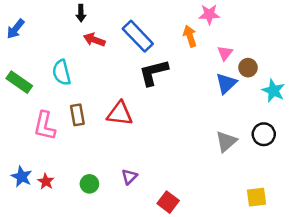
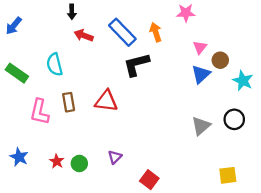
orange arrow: (190, 36) -> (156, 32), moved
red star: (46, 181) -> (57, 161), moved

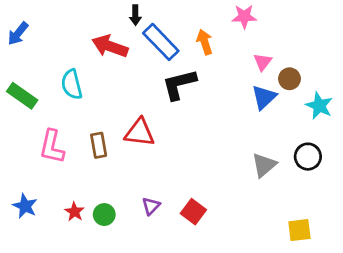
black arrow: (72, 12) -> (135, 15), moved
red arrow: (84, 35) -> (110, 46), size x1.4
brown rectangle: (69, 102) -> (99, 145), moved
red square: (149, 180) -> (193, 212), moved

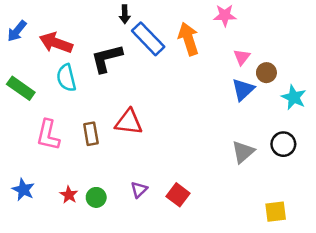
orange arrow: (205, 42) -> (188, 39), size x1.4
red arrow: (110, 46) -> (56, 43), moved
black L-shape: (179, 84) -> (107, 58), moved

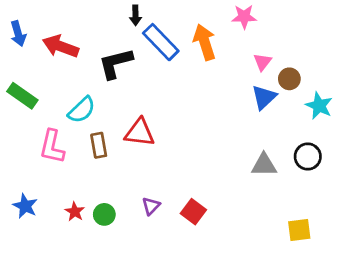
blue arrow: (17, 31) -> (18, 34), turned -55
cyan semicircle: (66, 78) -> (82, 110), moved, turned -120
gray triangle: (243, 152) -> (264, 165), turned 40

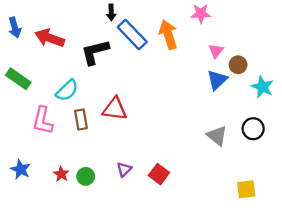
gray triangle: (264, 165) -> (217, 136), turned 40

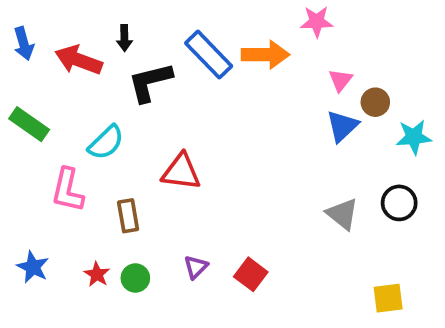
black arrow: (111, 12) -> (124, 38), moved
orange arrow: (168, 35) -> (265, 55), turned 108
cyan star: (262, 87) -> (414, 137), turned -30
brown rectangle: (81, 119) -> (128, 216), moved

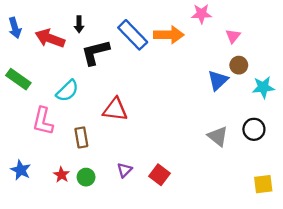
pink triangle: (341, 80) -> (233, 36), moved
yellow square: (388, 298) -> (263, 184), moved

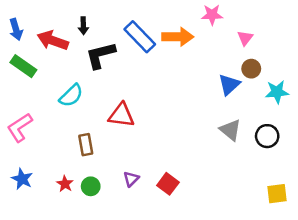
green rectangle: (18, 79) -> (23, 66), moved
pink L-shape: (43, 121) -> (20, 127), moved, turned 44
gray triangle: (218, 136) -> (230, 130), moved

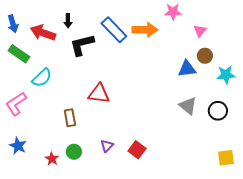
blue triangle: (229, 85) -> (187, 69), turned 36
cyan semicircle: (71, 96) -> (42, 78), moved
red star: (65, 184) -> (52, 159), moved

